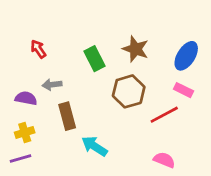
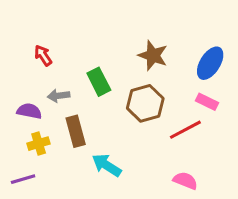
green rectangle: (94, 59) -> (99, 82), moved
yellow cross: (25, 132) -> (39, 144), moved

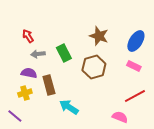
gray arrow: (59, 96) -> (38, 54), moved
purple semicircle: (29, 111) -> (29, 73), moved
red line: (185, 130) -> (135, 96), moved
purple line: (23, 179) -> (15, 116), turned 56

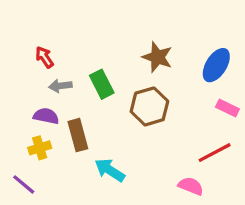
pink rectangle: (134, 66) -> (227, 108), moved

